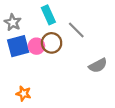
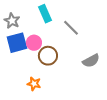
brown circle: (52, 43) -> (48, 56), moved
orange star: (24, 94) -> (34, 84), moved

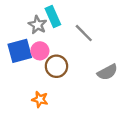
gray star: (12, 21) -> (38, 25), moved

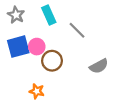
gray star: (38, 25) -> (16, 15), moved

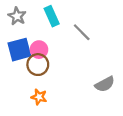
brown circle: (52, 61) -> (38, 65), moved
gray semicircle: (99, 66) -> (105, 84), moved

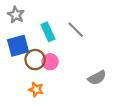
cyan rectangle: (52, 16) -> (48, 32), moved
pink circle: (39, 50) -> (50, 62), moved

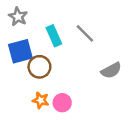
pink circle: (50, 62) -> (62, 103), moved
gray semicircle: (97, 78) -> (111, 70), moved

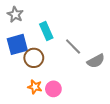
gray line: (85, 33) -> (73, 47), moved

